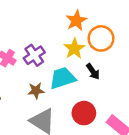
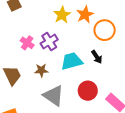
yellow star: (74, 49) -> (62, 15), moved
brown star: (36, 91) -> (41, 70), moved

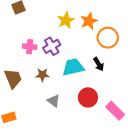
pink cross: (27, 43) -> (30, 47), turned -32
gray triangle: (54, 96) -> (53, 101), size x0.6

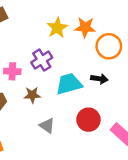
orange star: (89, 21) -> (85, 27), turned 30
pink cross: (30, 47) -> (12, 71), moved
black arrow: (99, 64) -> (99, 79), turned -48

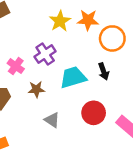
pink cross: (12, 71) -> (16, 66), turned 35
black arrow: (99, 79) -> (104, 71), turned 63

